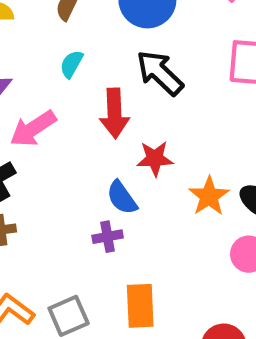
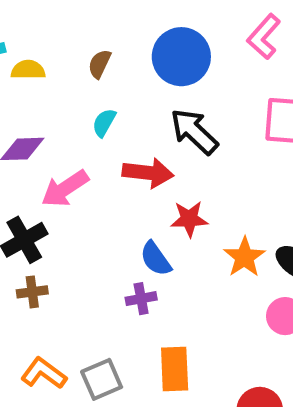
red arrow: (114, 113) -> (148, 173), turned -81

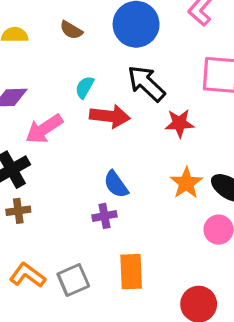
brown semicircle: (100, 64) -> (71, 30), turned -85
cyan semicircle: (104, 123) -> (85, 87), moved
red star: (189, 219) -> (179, 123), moved

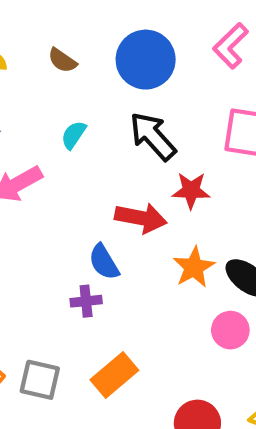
red arrow: (110, 116) -> (141, 218), moved
orange rectangle: (131, 272) -> (114, 375), turned 48
gray square: (73, 280) -> (40, 380), turned 32

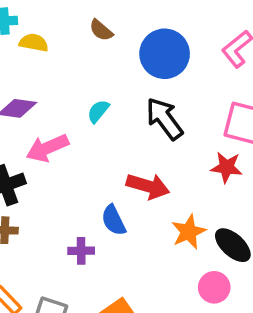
brown semicircle: (62, 60) -> (101, 30), moved
red star: (191, 190) -> (227, 167), moved
purple cross: (86, 301) -> (81, 251), moved

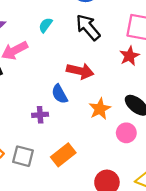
red star: (227, 167) -> (129, 56), turned -30
orange star: (189, 232) -> (100, 109), moved

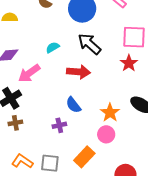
cyan semicircle: (46, 25) -> (53, 47), turned 32
red arrow: (80, 71) -> (79, 72), moved
pink circle: (126, 133) -> (106, 134), moved

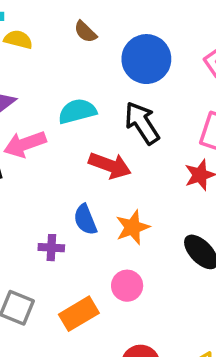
cyan semicircle: (53, 47) -> (77, 111), size x1.5
orange star: (110, 113) -> (133, 227), moved

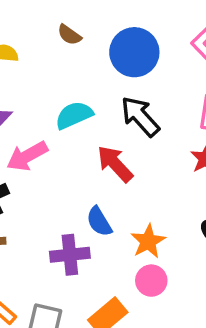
red arrow: (110, 165) -> (115, 164), turned -144
orange star: (133, 227) -> (148, 241), moved
purple cross: (51, 248) -> (70, 255), size x1.5

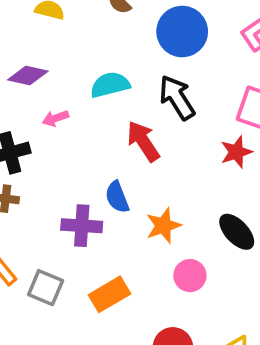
pink arrow: (27, 156) -> (55, 118), size x0.6
pink circle: (151, 281) -> (190, 276), moved

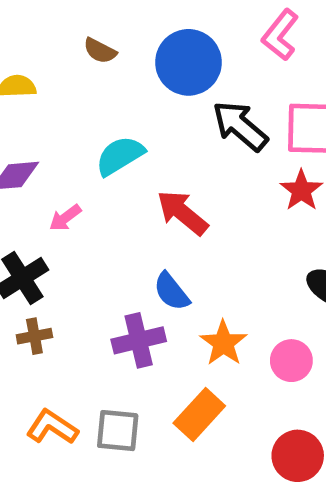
black arrow: (177, 98) -> (240, 126), moved
orange star: (163, 226) -> (223, 343), moved

